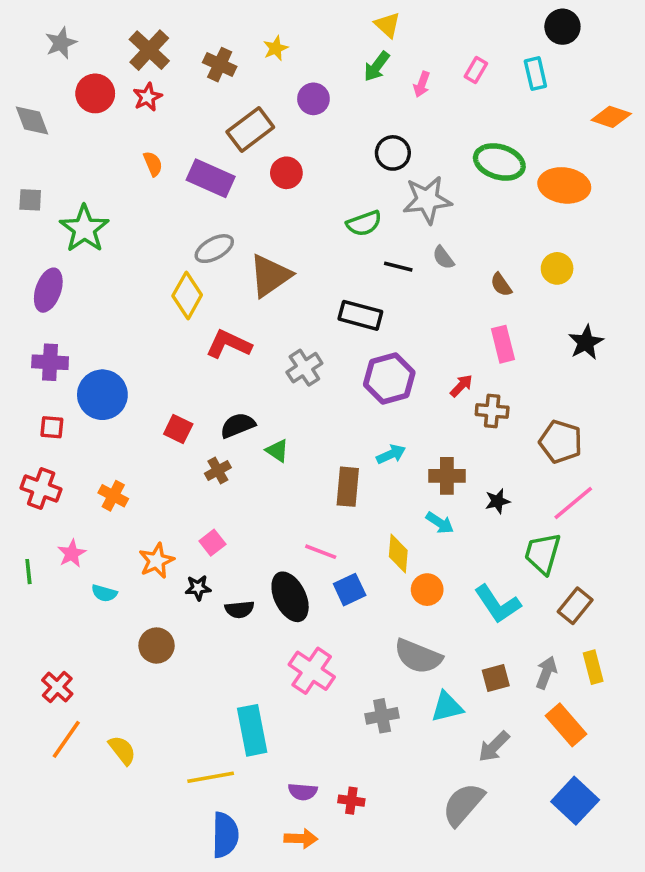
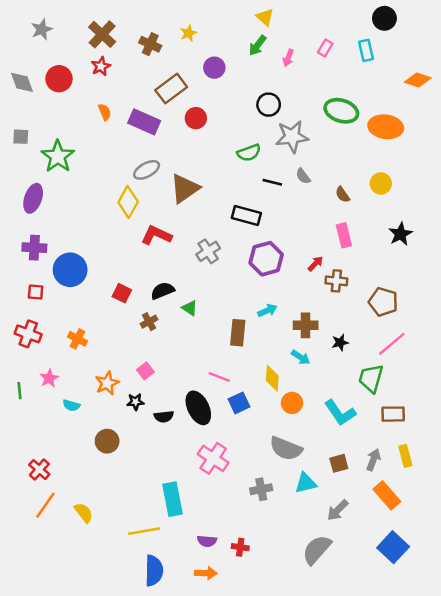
red circle: (95, 93) -> (59, 79), moved
brown rectangle: (575, 606) -> (393, 414), turned 50

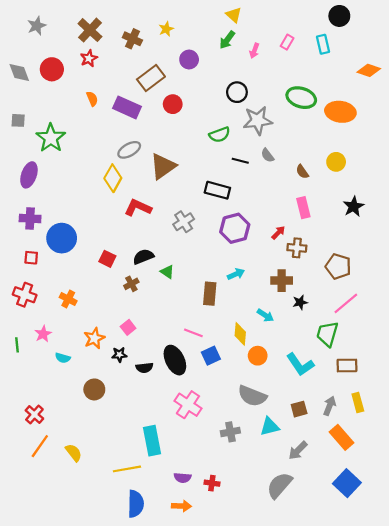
brown cross: (306, 325) -> (282, 281), moved

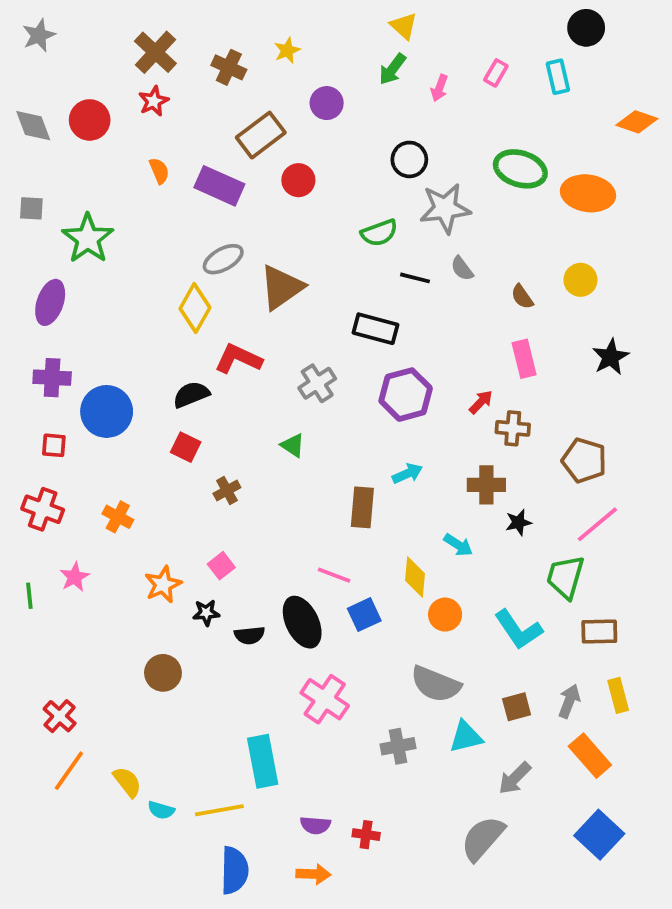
gray star: (37, 26) -> (39, 35), moved
black semicircle: (143, 257) -> (191, 395), moved
green triangle: (167, 272) -> (293, 445), moved
cyan semicircle: (63, 358) -> (161, 810), moved

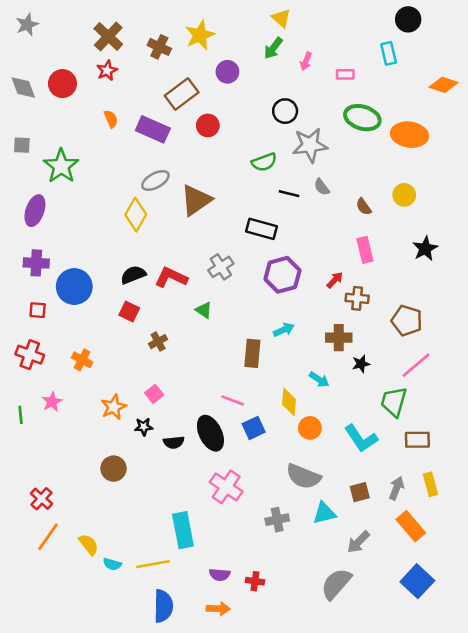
yellow star: (287, 50) -> (200, 35), size x1.6
pink rectangle: (496, 73) -> (345, 74), moved, turned 60
red L-shape: (238, 359) -> (171, 277), moved

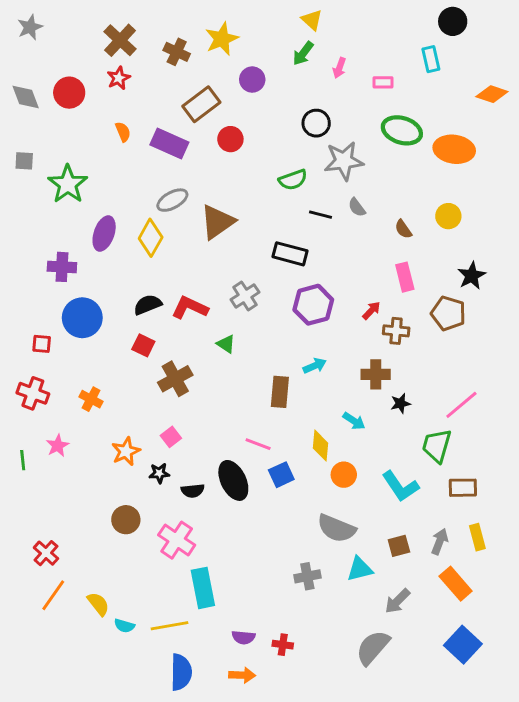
purple ellipse: (35, 211) -> (104, 234), moved
purple cross: (36, 263) -> (62, 267), moved
brown pentagon: (407, 321) -> (448, 313), moved
brown cross: (158, 342) -> (175, 379), size x1.6
pink cross: (226, 487) -> (177, 540), moved

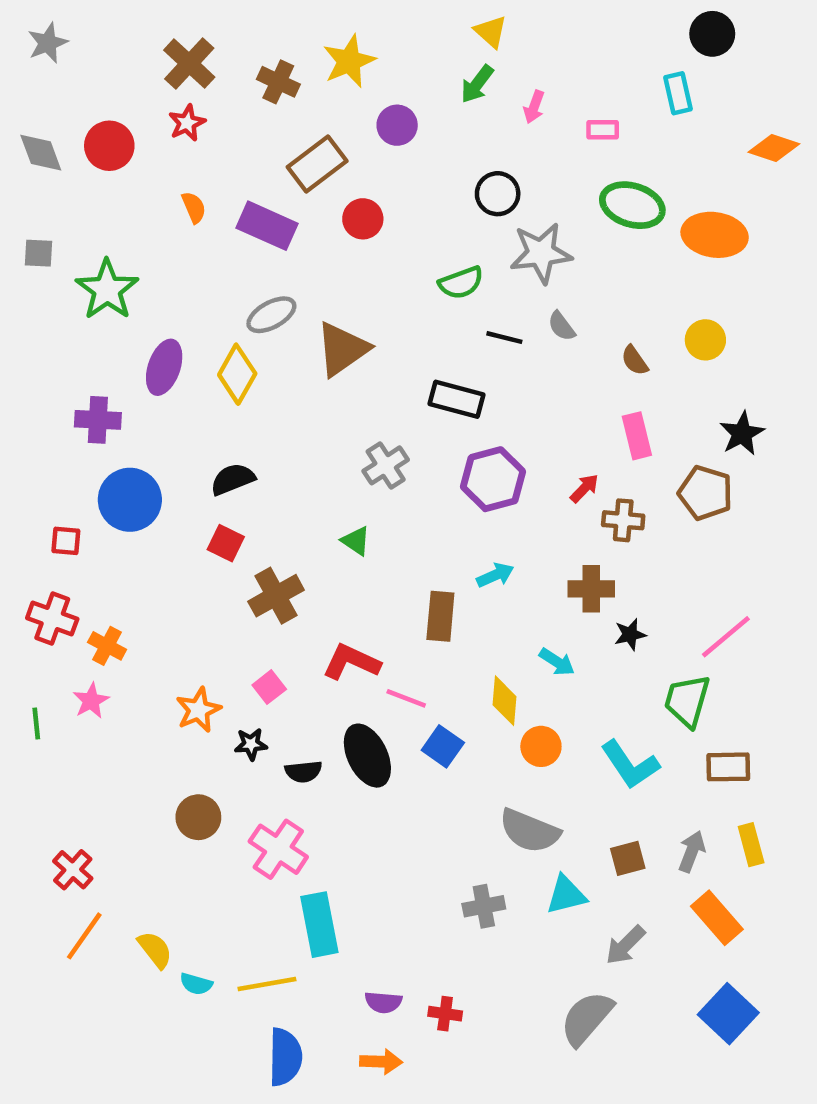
red L-shape: (190, 308) -> (351, 662), moved
orange cross: (91, 399) -> (107, 646), moved
blue square: (281, 475) -> (443, 746), turned -30

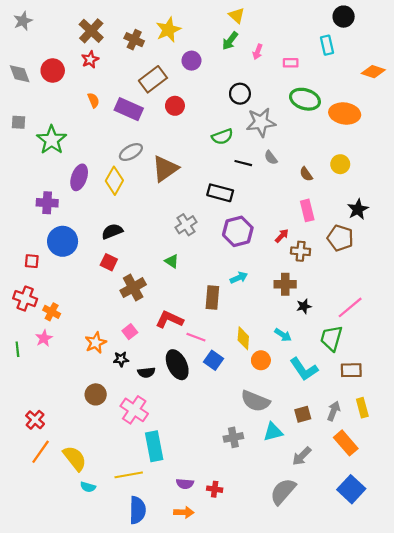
cyan arrow: (557, 662) -> (283, 335), moved
yellow semicircle: (155, 950) -> (75, 458), size x1.4
cyan semicircle: (196, 984) -> (88, 487), moved

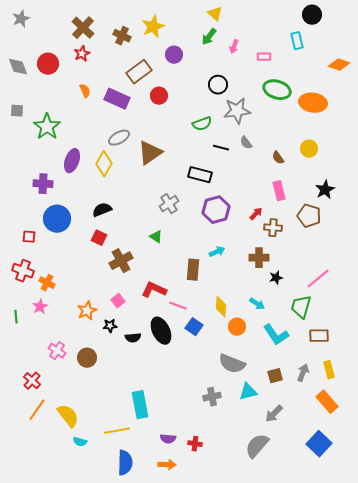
pink cross: (134, 410) -> (57, 351), moved, size x0.7
orange rectangle: (346, 443) -> (327, 402), moved

